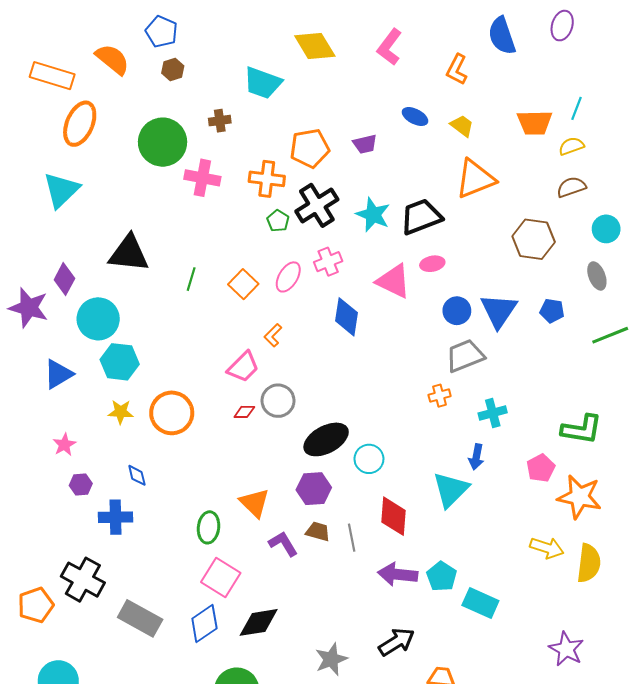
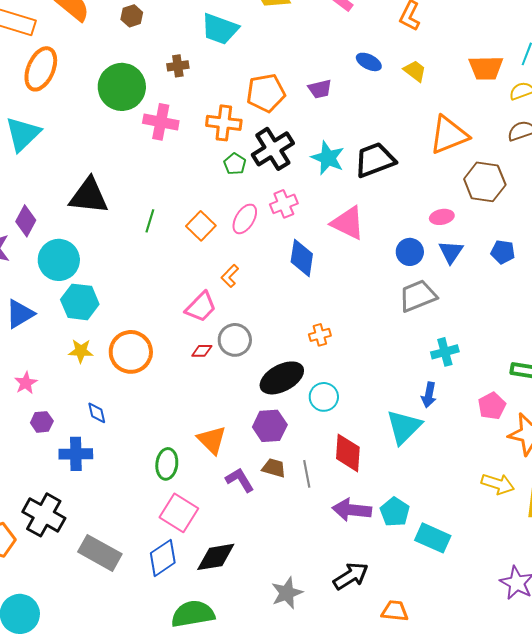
orange triangle: (475, 179) -> (449, 135), moved
pink ellipse: (432, 264) -> (442, 217), moved
blue triangle: (499, 311) -> (451, 252), size x0.7
orange cross: (440, 396) -> (320, 335), moved

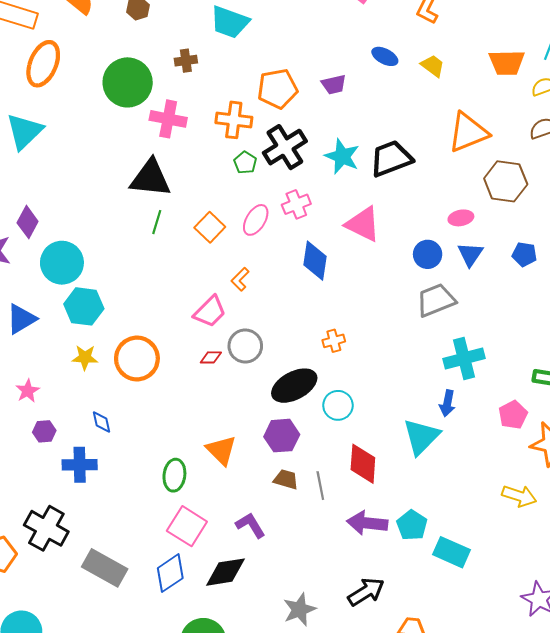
black triangle: (89, 196) -> (150, 178), moved
cyan cross: (445, 352) -> (464, 358), size x1.4
purple L-shape: (240, 480) -> (250, 525), moved

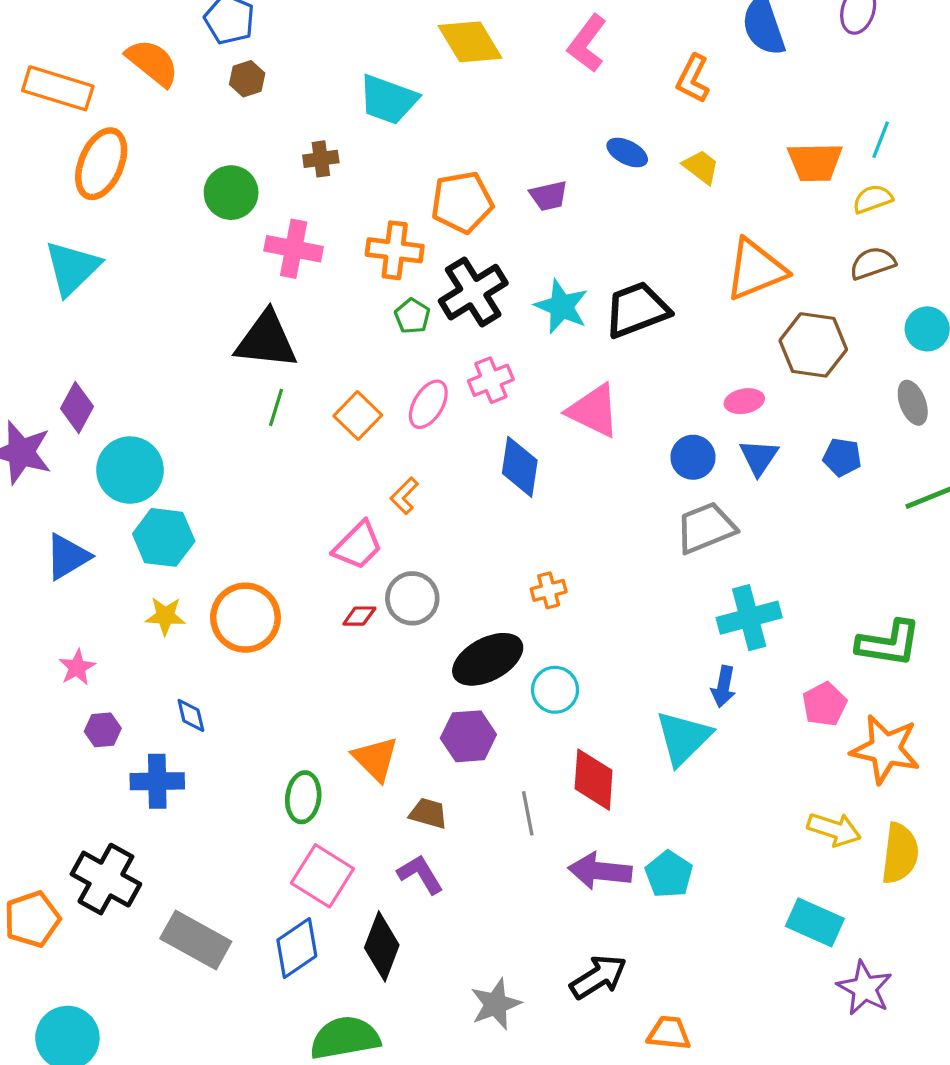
green circle: (128, 82) -> (231, 193), size x0.7
brown trapezoid: (286, 479) -> (428, 813), moved
cyan rectangle: (452, 552) -> (815, 922), moved
black diamond: (225, 572) -> (382, 946), turned -60

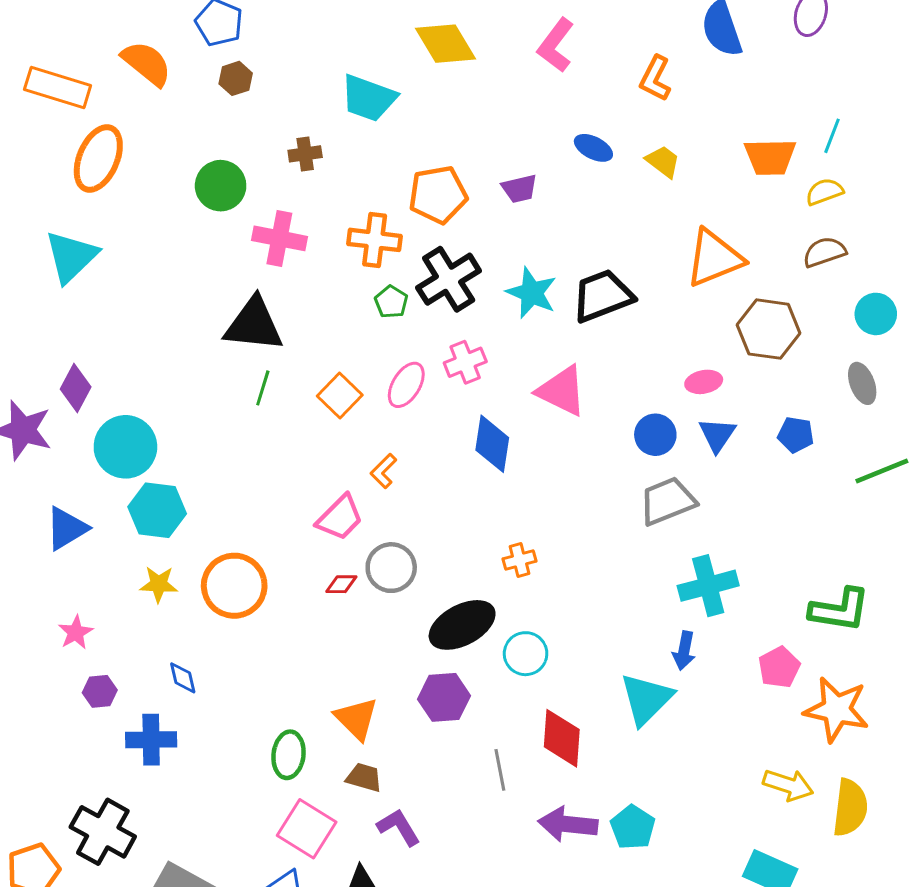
brown trapezoid: (428, 813) -> (364, 777), moved

